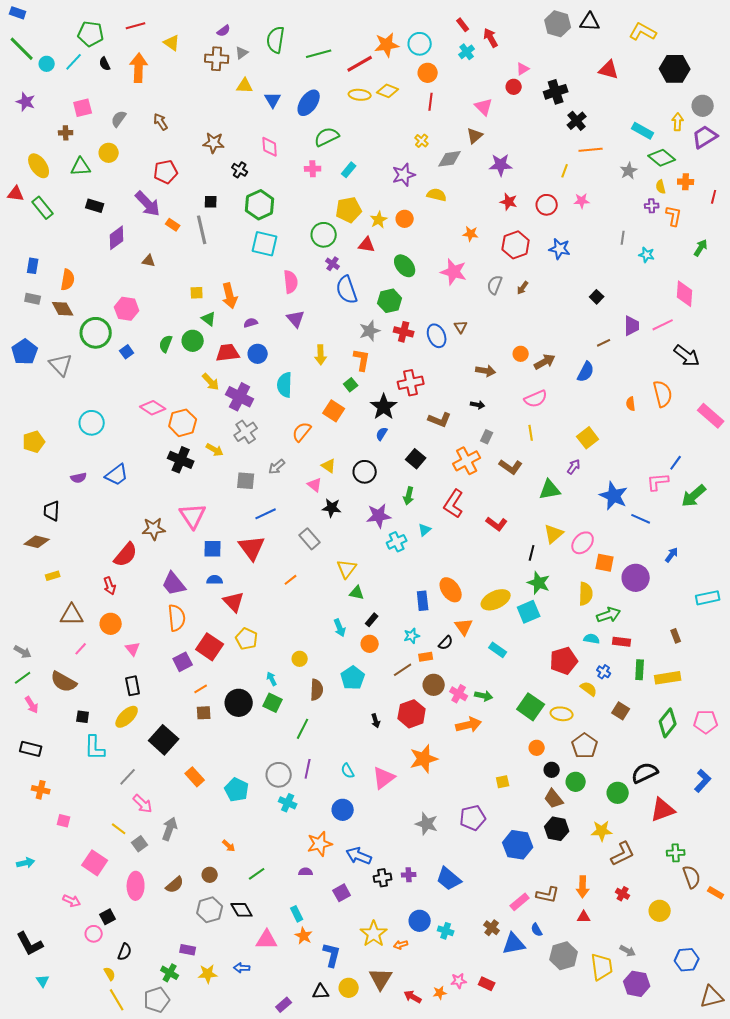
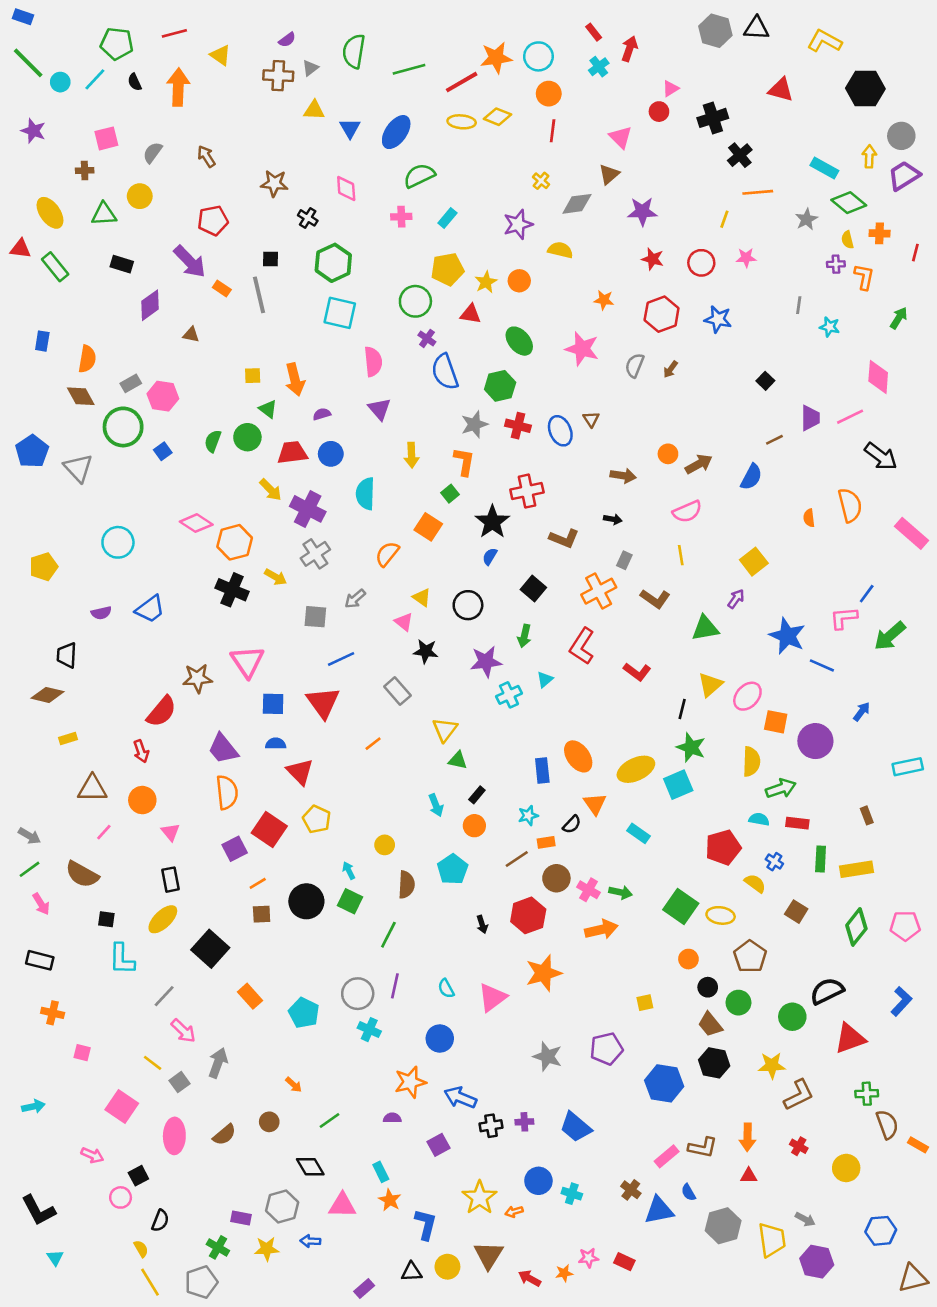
red arrow: (491, 38) -> (630, 49), turned 48
gray rectangle: (33, 299) -> (131, 383), moved, turned -42
gray hexagon: (210, 910) -> (282, 1206), moved

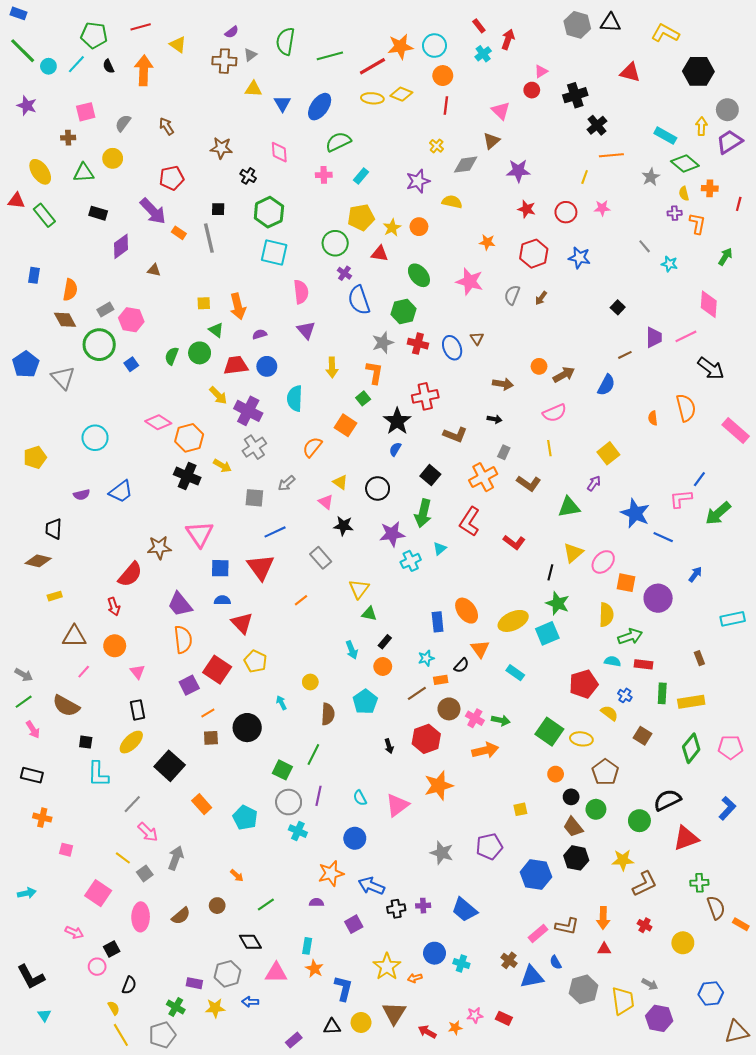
gray line: (799, 305) -> (645, 246), turned -48
green arrow: (524, 636) -> (423, 513), size x1.5
green square: (350, 901) -> (282, 770), moved
cyan rectangle: (381, 1172) -> (307, 946), turned 35

